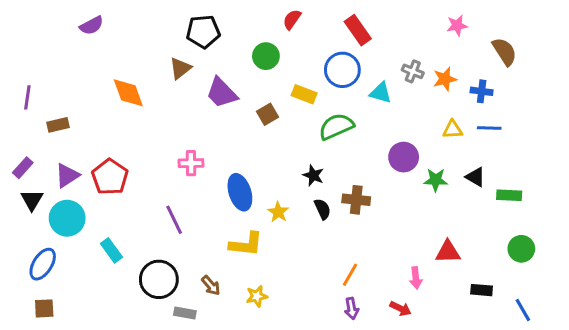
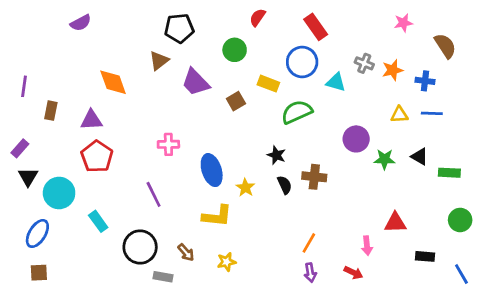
brown rectangle: (58, 125) -> (51, 111), turned -66
purple triangle: (67, 175) -> (91, 120), moved, turned 30

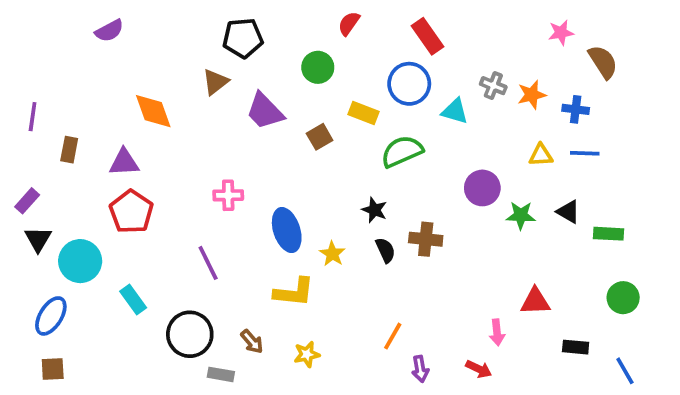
pink star: (403, 23) -> (561, 33), moved
orange line: (309, 243) -> (393, 336), moved

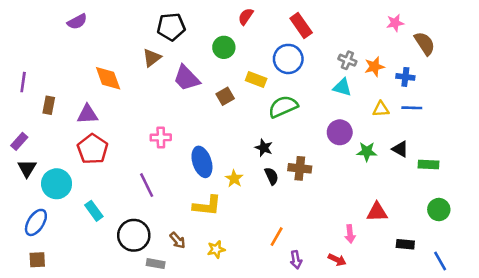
cyan triangle: (455, 111) -> (342, 87), moved

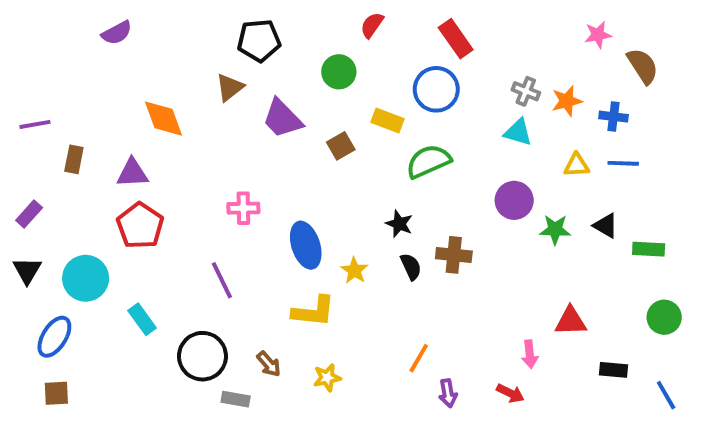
purple line: (23, 82) -> (35, 124), turned 72
black triangle: (27, 168) -> (27, 270), moved

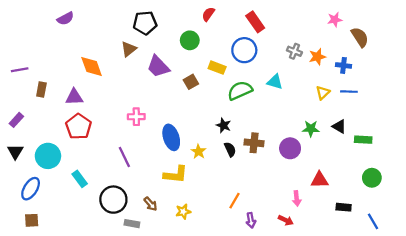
cyan triangle: (518, 132) -> (275, 82), moved
yellow triangle: (576, 165) -> (323, 93), turned -40
purple circle: (514, 200) -> (290, 148), moved

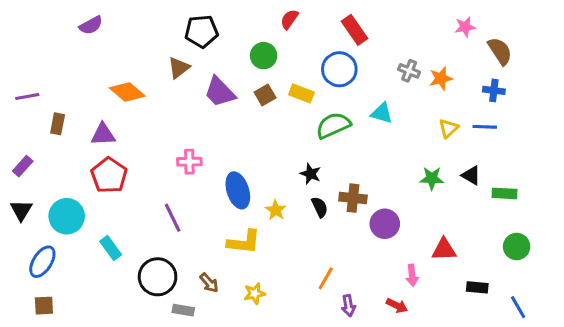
blue cross: (344, 65) -> (494, 90), moved
orange diamond: (92, 67) -> (127, 92), turned -30
brown square: (191, 82) -> (265, 95), moved
purple circle: (290, 148) -> (385, 224), moved

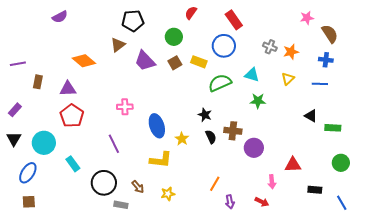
yellow triangle: (448, 128) -> (288, 79), moved
green star: (432, 178) -> (258, 101), moved

